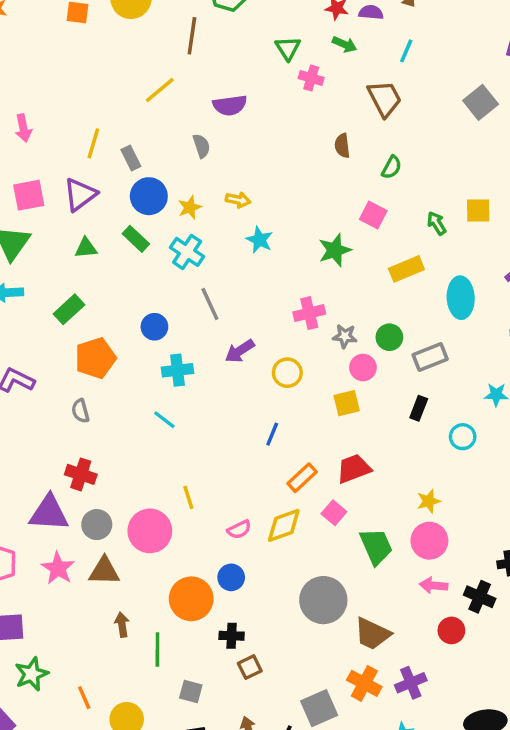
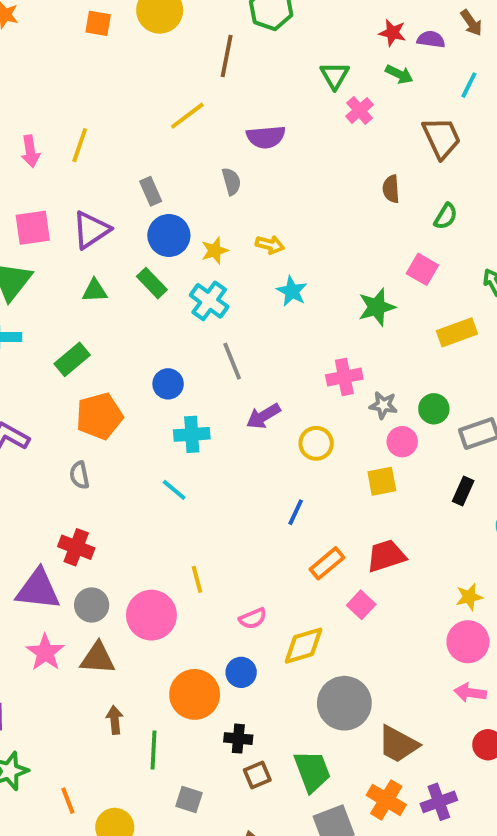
pink cross: (311, 78) -> (360, 110), turned 30
yellow line: (93, 143) -> (80, 145), moved
yellow diamond: (284, 525) -> (304, 646), moved
green trapezoid: (376, 546) -> (312, 771), moved

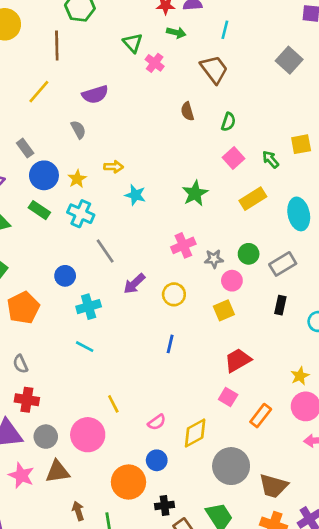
pink square: (422, 269) -> (234, 158), moved, turned 30
gray semicircle: (79, 475) -> (20, 364), moved
orange rectangle: (327, 563) -> (261, 416), moved

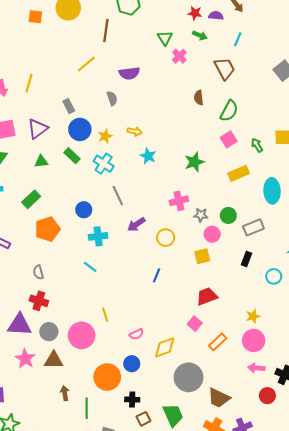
green semicircle: (228, 122) -> (229, 111), size x1.5

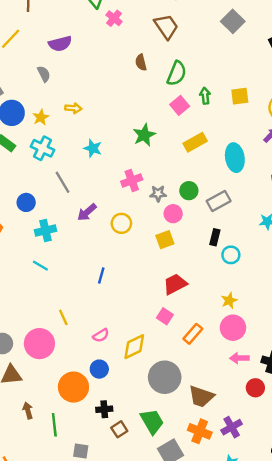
green arrow: (257, 145) -> (205, 96), moved, turned 32
cyan star: (148, 156) -> (93, 148), moved
blue line: (157, 275) -> (101, 276), moved
cyan circle: (274, 276) -> (231, 255), moved

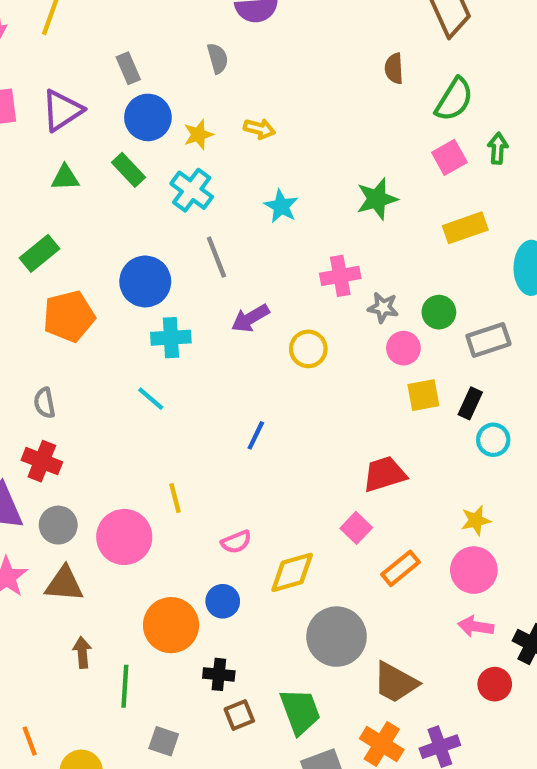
blue circle: (26, 202) -> (145, 281), size x1.5
yellow square: (165, 240) -> (423, 395), moved

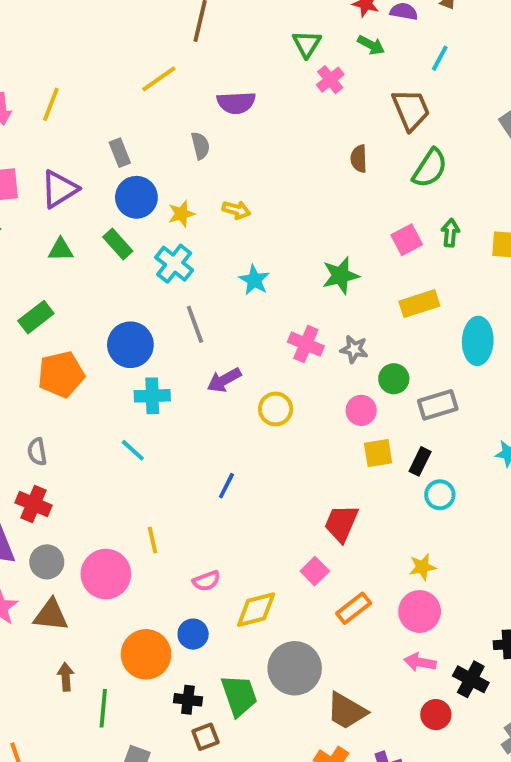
green semicircle: (454, 99) -> (430, 168), moved
pink cross: (340, 276) -> (306, 344), turned 32
gray star: (383, 308) -> (354, 349), moved
red trapezoid: (384, 474) -> (341, 523), turned -51
green trapezoid: (300, 711) -> (239, 695), moved

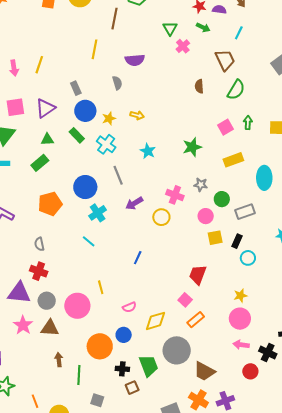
yellow line: (159, 79) -> (94, 49), turned -42
green rectangle: (36, 317) -> (40, 163), moved
pink cross: (306, 344) -> (175, 195), moved
cyan cross: (152, 396) -> (98, 213), turned -30
orange rectangle: (354, 608) -> (196, 320), moved

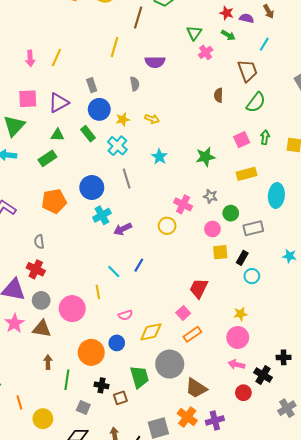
purple arrow: (134, 203) -> (123, 229), moved
cyan line: (89, 241) -> (114, 271), moved
black cross: (122, 369) -> (102, 385), moved

